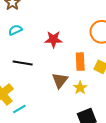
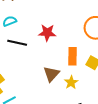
black line: (23, 63) -> (17, 43), moved

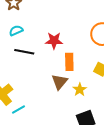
orange rectangle: (73, 56) -> (69, 62), moved

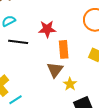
yellow star: (80, 90) -> (70, 84), moved

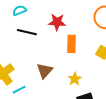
brown triangle: (55, 70) -> (45, 71), moved

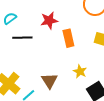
brown triangle: (45, 71) -> (50, 81), moved

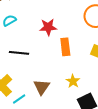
black line: (22, 38) -> (19, 53), moved

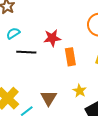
black line: (19, 53) -> (26, 52), moved

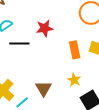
orange rectangle: (70, 57) -> (75, 50), moved

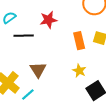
brown triangle: (44, 88) -> (38, 70), moved

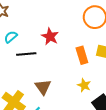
red star: (48, 20) -> (50, 36), turned -30

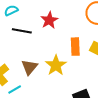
yellow star: (84, 85) -> (56, 65), moved, size x1.5

